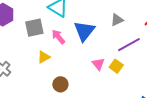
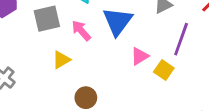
purple line: (129, 45) -> (181, 39), turned -40
pink triangle: (98, 64) -> (140, 56), moved, turned 40

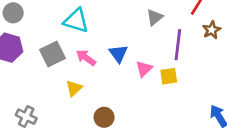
blue triangle: (118, 21) -> (118, 54), moved, size x0.7
yellow square: (164, 70) -> (169, 76), turned -30

